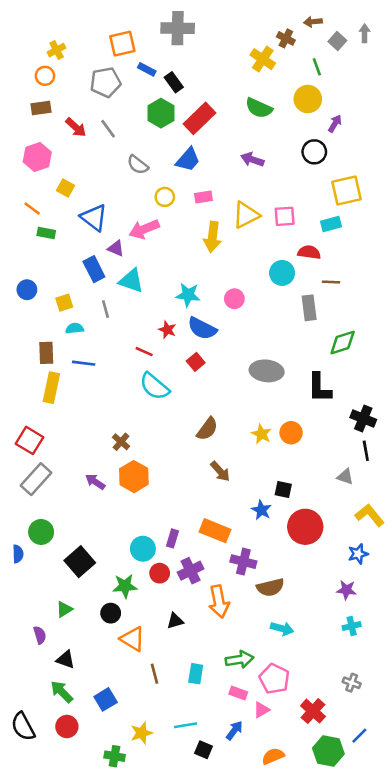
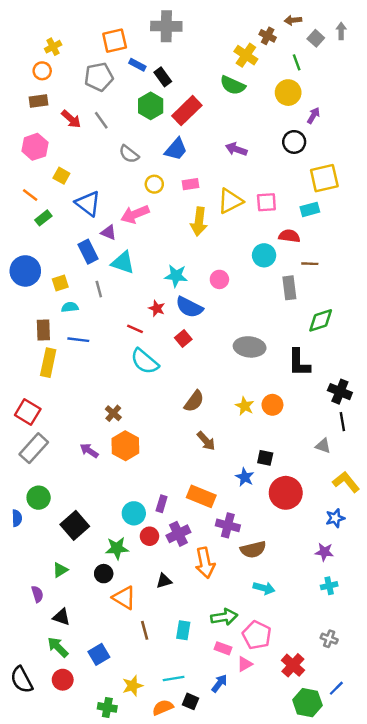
green semicircle: (259, 108) -> (233, 85), moved
green rectangle: (46, 233) -> (43, 218), turned -49
blue circle: (27, 290) -> (25, 271), size x1.6
orange semicircle: (273, 756) -> (163, 707), moved

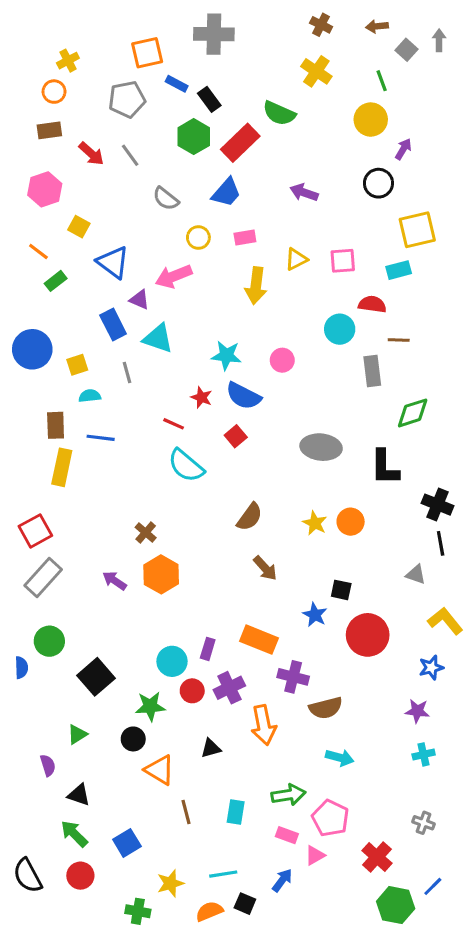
brown cross: (268, 36) -> (321, 25), moved
green semicircle: (233, 85) -> (279, 113), moved
yellow triangle: (230, 201) -> (296, 259), size x0.7
red square: (28, 412) -> (35, 531), turned 30

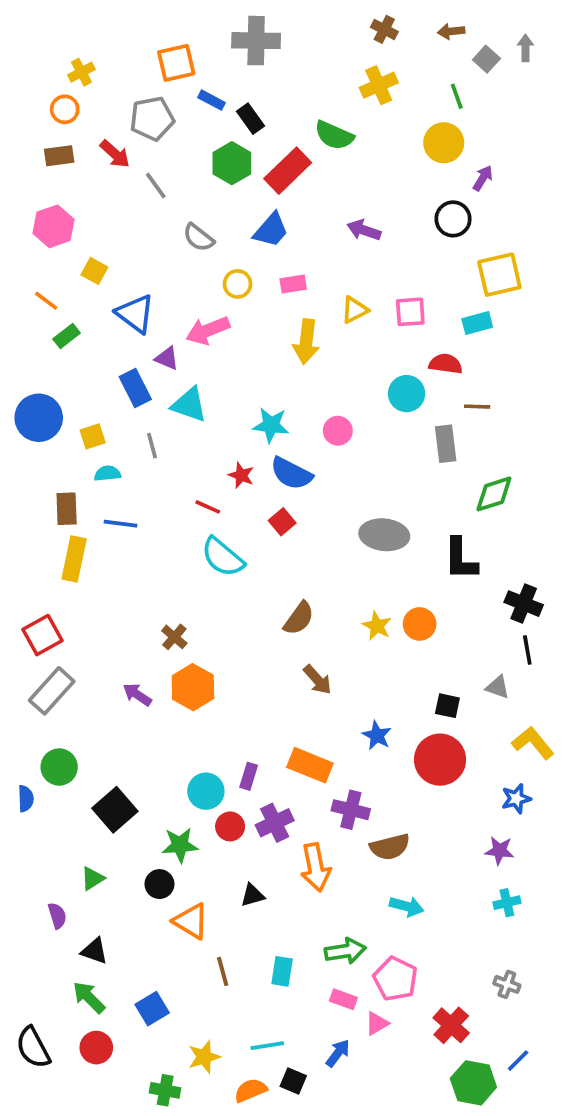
yellow cross: (316, 71) -> (379, 85), turned 32
red arrow: (91, 154) -> (115, 154), moved
black square: (341, 590) -> (447, 706), moved

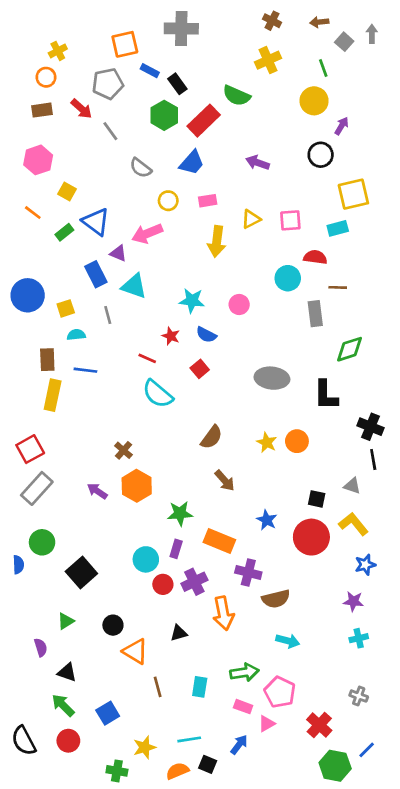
green rectangle: (67, 336) -> (64, 232), moved
blue semicircle: (291, 473) -> (206, 335), size x0.7
yellow L-shape: (533, 743) -> (353, 524), moved
green star: (180, 845) -> (180, 513), moved

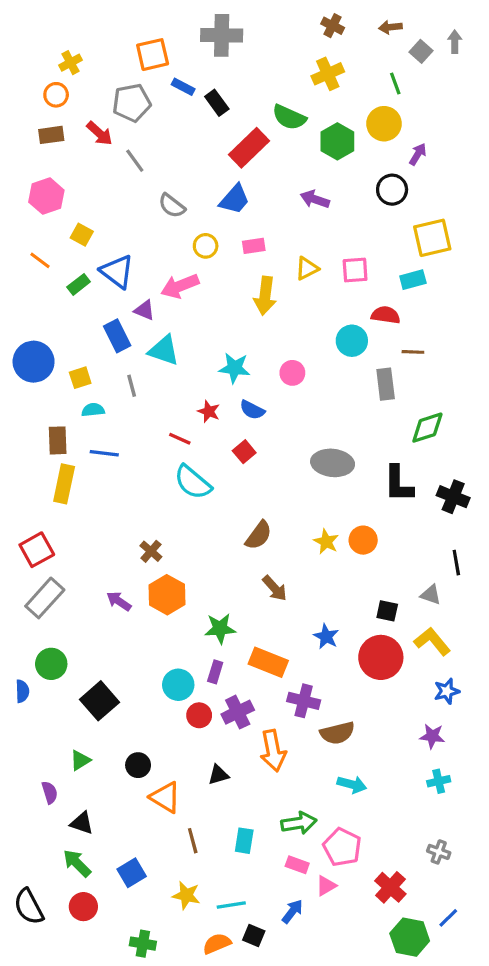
green hexagon: (164, 115) -> (337, 141), moved
black cross: (371, 427) -> (453, 497), moved
yellow star: (145, 747) -> (186, 895), moved, turned 30

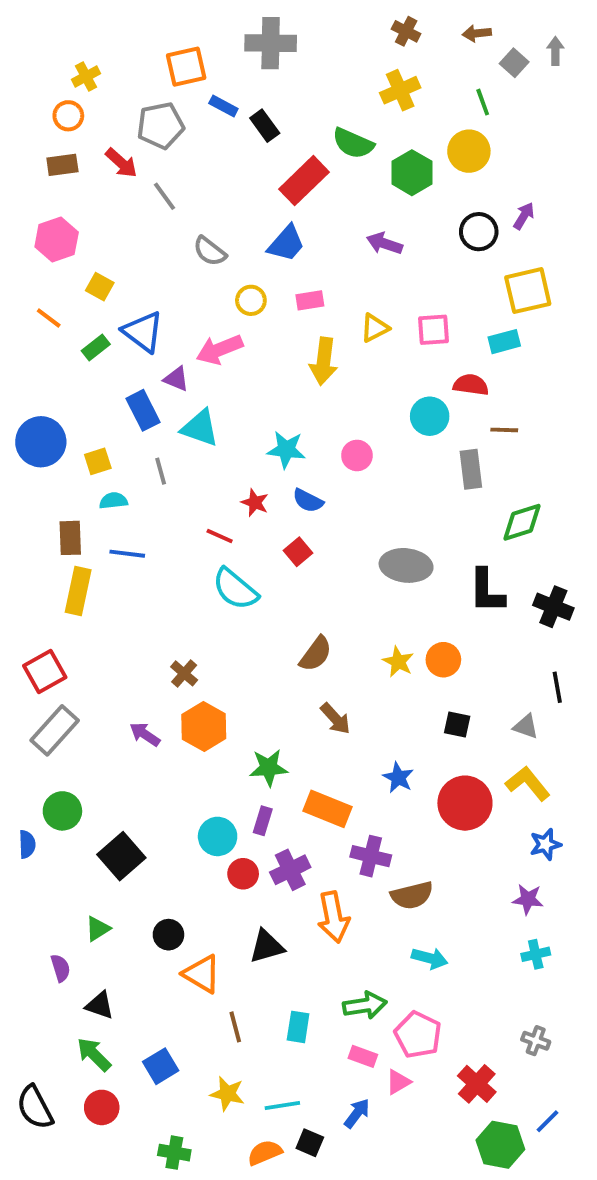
purple arrow: (418, 154) -> (524, 216), moved
black square: (387, 611) -> (457, 725), moved
black triangle: (218, 775) -> (267, 946), size x1.4

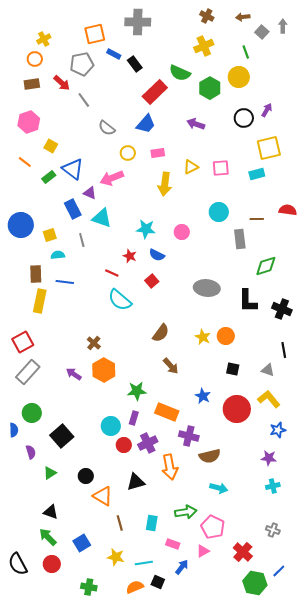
red semicircle: (471, 385) -> (288, 210), moved
purple semicircle: (60, 968) -> (31, 452), moved
pink rectangle: (363, 1056) -> (173, 544), moved

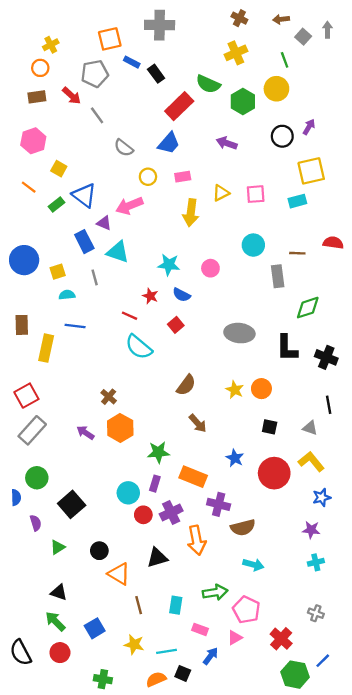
brown rectangle: (36, 274) -> (22, 325), moved

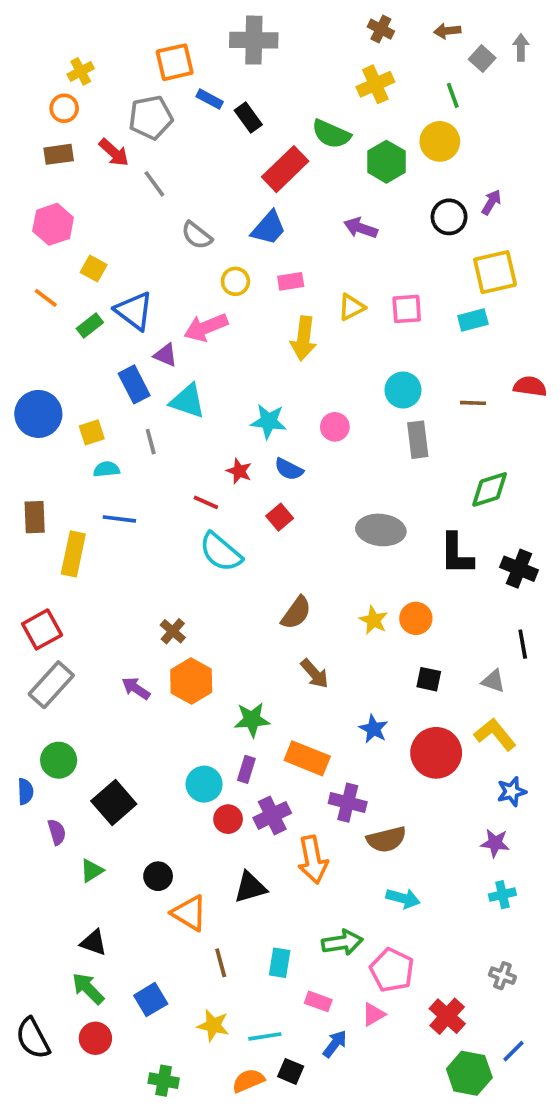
gray rectangle: (278, 276) -> (418, 440), moved

